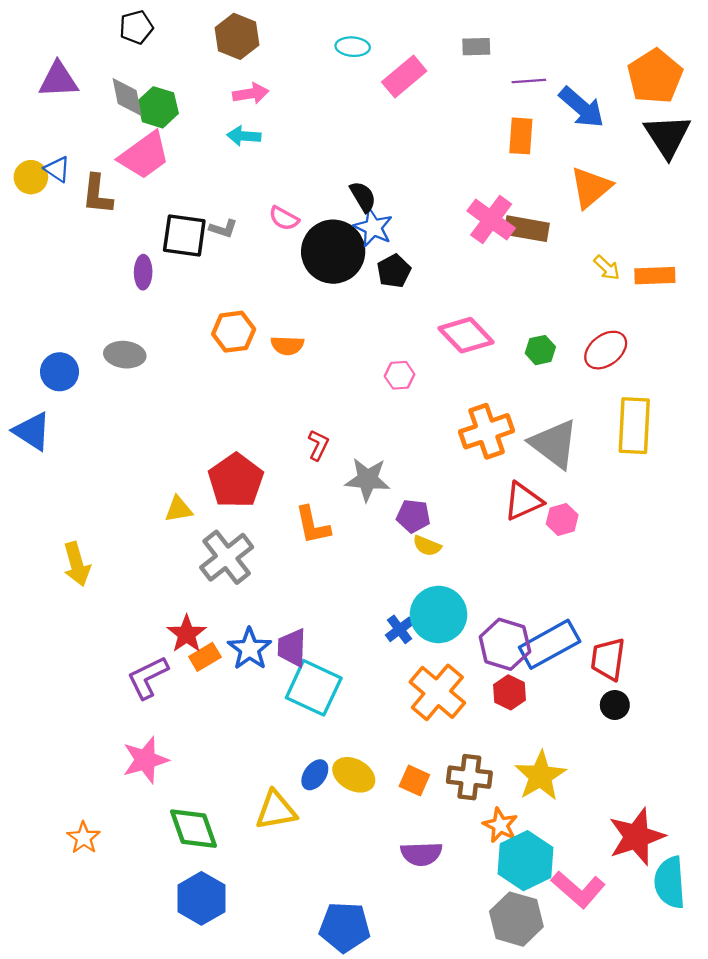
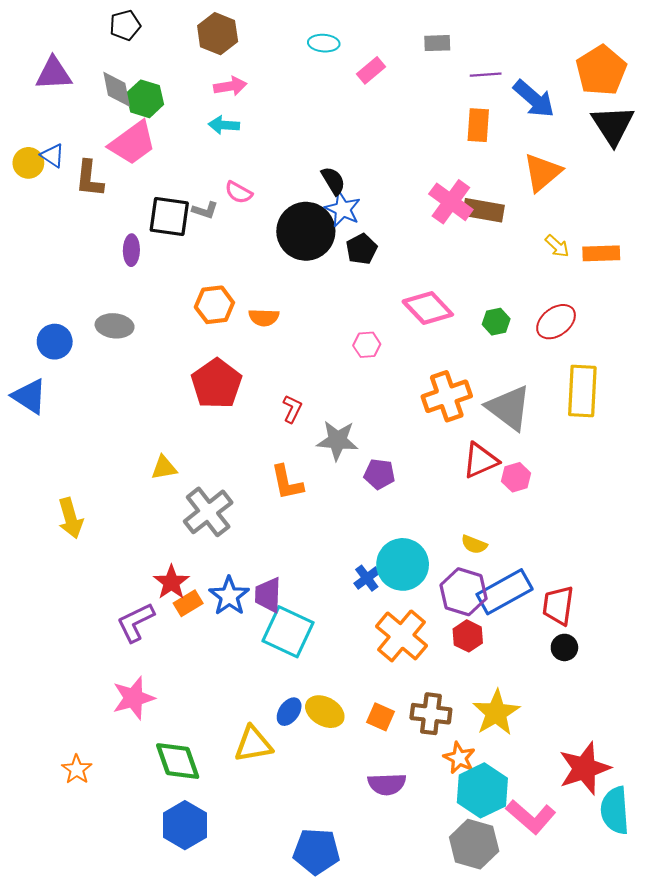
pink rectangle: (404, 76) -> (371, 70), size x0.7
pink semicircle: (284, 218) -> (239, 192), moved
red pentagon: (236, 481) -> (217, 384), moved
yellow semicircle: (427, 546) -> (474, 544), moved

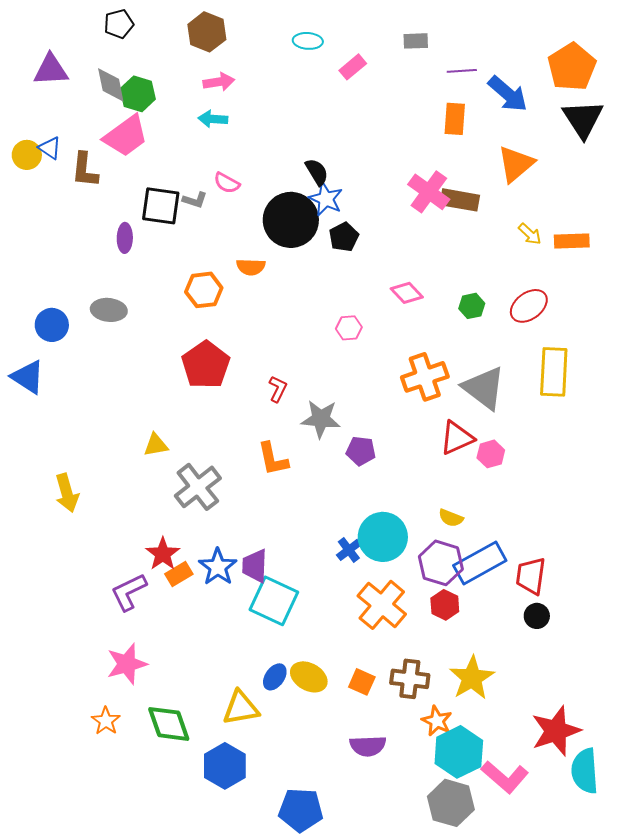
pink diamond: (428, 308) -> (407, 293), size x0.7
orange semicircle: (264, 317) -> (251, 267), moved
orange star: (77, 769) -> (106, 721), moved
blue hexagon: (185, 825) -> (225, 766), moved

